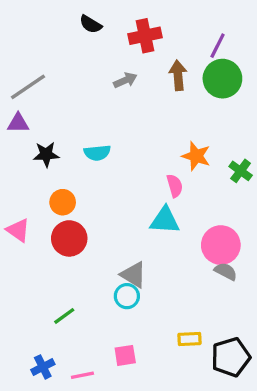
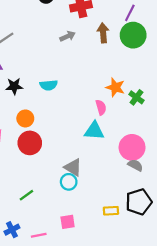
green cross: (241, 171) -> (136, 97), moved
black pentagon: (231, 357) -> (139, 202), moved

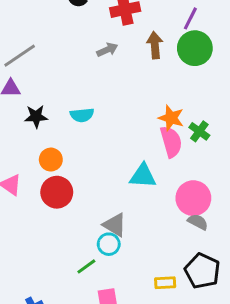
pink semicircle: (101, 107) -> (171, 142), moved, size x1.5
green line: (26, 195) -> (86, 266), moved
black pentagon: (139, 202) -> (202, 271), turned -30

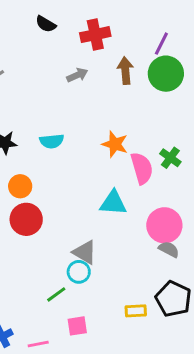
orange star: (171, 118) -> (115, 144), moved

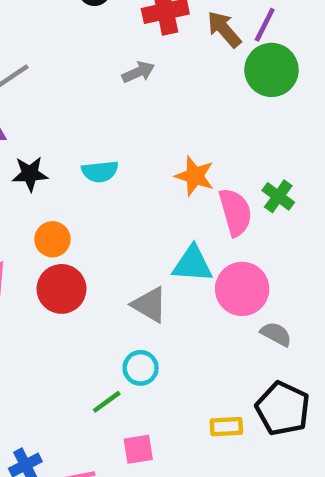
brown arrow: (125, 71) -> (224, 29), moved, turned -36
pink circle: (164, 225) -> (242, 289), moved
gray triangle: (85, 252) -> (150, 305), moved

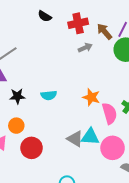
gray arrow: (138, 72) -> (85, 48), moved
orange circle: (52, 239) -> (16, 126), moved
gray triangle: (150, 305) -> (75, 139), moved

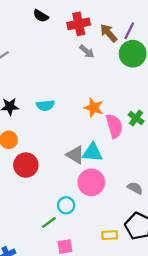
gray arrow: (85, 48) -> (87, 51), turned 64
pink circle: (113, 148) -> (91, 182), moved

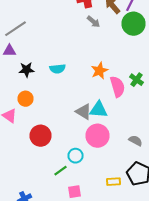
orange star: (94, 108) -> (100, 71), turned 30
red circle: (26, 165) -> (40, 136), moved

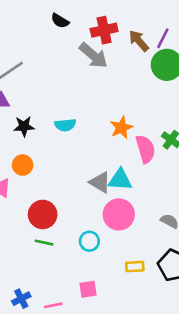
gray arrow: (94, 22) -> (93, 55), moved, size x1.6
green line: (60, 171) -> (44, 243), moved, turned 48
yellow rectangle: (114, 182) -> (135, 267), moved

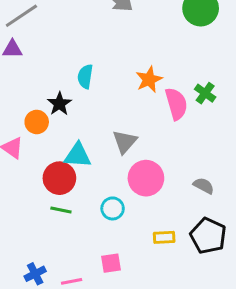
cyan semicircle: (65, 125) -> (85, 76), turned 105
black star: (24, 126) -> (59, 104), moved, turned -30
cyan triangle: (120, 180) -> (78, 155), moved
gray triangle: (100, 182) -> (125, 142), turned 40

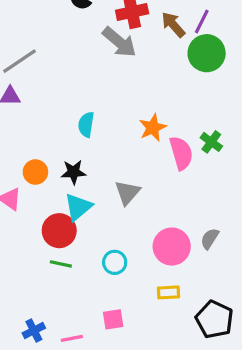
black star: (59, 104) -> (73, 172), moved, turned 30
cyan triangle: (78, 155) -> (78, 207), turned -44
pink circle: (146, 178) -> (172, 247), moved
gray semicircle: (204, 186) -> (210, 239), turned -85
black pentagon: (208, 236) -> (214, 319), moved

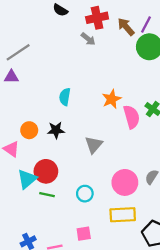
gray arrow: (119, 42) -> (88, 39), size x0.6
cyan triangle: (78, 207) -> (27, 179), moved
yellow rectangle: (169, 292) -> (123, 215), size x1.6

